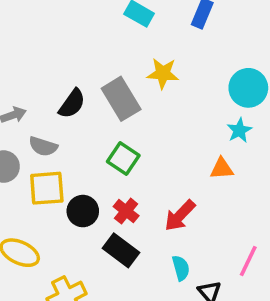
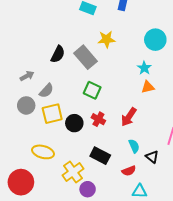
black semicircle: (72, 104) -> (58, 54), moved
cyan star: (239, 130) -> (144, 68), moved
gray semicircle: (43, 146) -> (46, 91), turned -56
black rectangle: (121, 250) -> (100, 156), moved

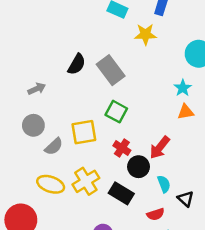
yellow star: (107, 39) -> (145, 34), moved
gray semicircle: (46, 91) -> (54, 146), moved
yellow square: (52, 114) -> (84, 132), moved
black circle: (74, 123) -> (138, 167), moved
yellow cross: (73, 172) -> (86, 181), moved

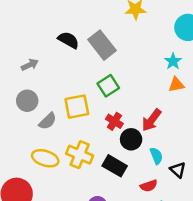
black semicircle: (77, 64) -> (68, 40), turned -90
green square: (116, 112) -> (108, 86), turned 30
yellow cross: (86, 181) -> (80, 155), turned -35

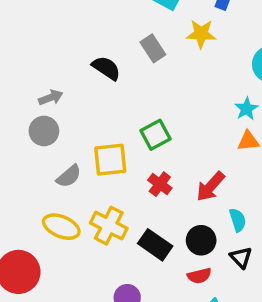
gray rectangle: (102, 45) -> (153, 48), moved, size x0.7
gray circle: (27, 101) -> (44, 131), moved
black circle: (131, 139) -> (201, 240), moved
cyan semicircle: (156, 156) -> (238, 220), moved

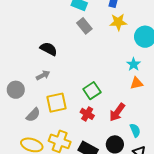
yellow star: (201, 34) -> (118, 22), moved
gray rectangle: (153, 48) -> (84, 26), moved
gray arrow: (51, 97) -> (43, 75), moved
green square: (155, 135) -> (92, 91), moved

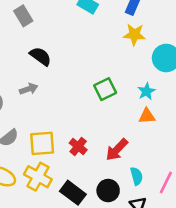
gray rectangle: (84, 26) -> (23, 16), moved
green square: (92, 91) -> (105, 89), moved
yellow square: (57, 103) -> (42, 143), moved

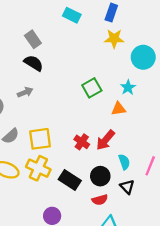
gray rectangle: (23, 16) -> (33, 39), moved
orange triangle: (147, 116) -> (119, 109), moved
red cross: (78, 146) -> (82, 142), moved

